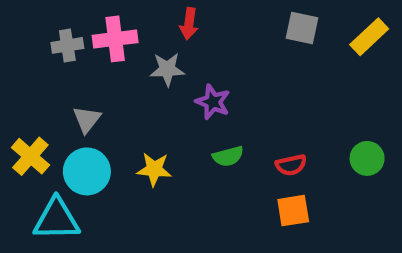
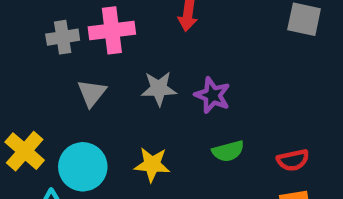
gray star: (167, 69) -> (159, 89), moved
gray triangle: (87, 119) -> (92, 93), moved

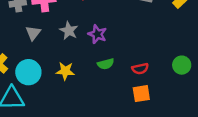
gray star: (159, 89) -> (69, 31), turned 30

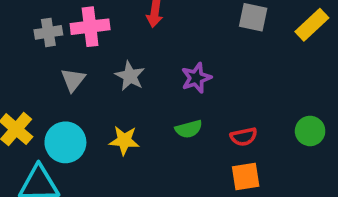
purple star: (97, 34) -> (196, 78), moved, turned 30

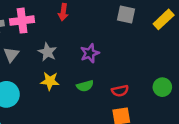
yellow star: (124, 140) -> (50, 81), moved

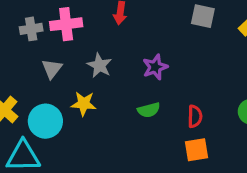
yellow star: (50, 81) -> (84, 104), moved
red semicircle: (120, 91) -> (195, 116), turned -77

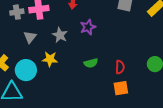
purple star: (155, 67) -> (88, 27), moved

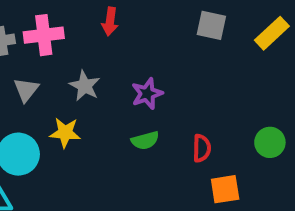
purple star: (88, 27) -> (147, 94), moved
orange square: (121, 88) -> (225, 189), moved

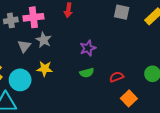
gray star: (85, 86) -> (44, 40), moved
red semicircle: (202, 148) -> (117, 77), turned -112
orange square: (225, 189) -> (129, 98), turned -35

